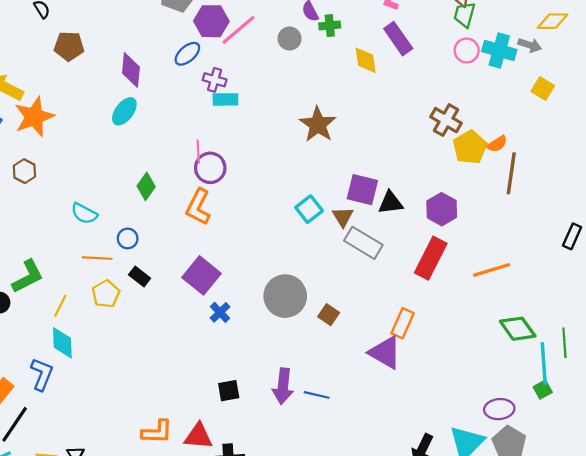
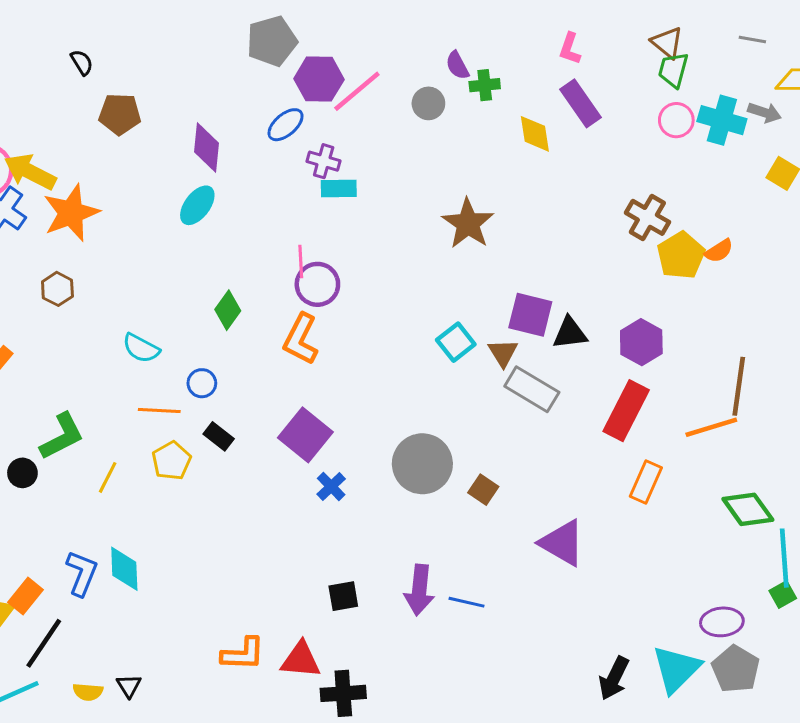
brown line: (511, 173) -> (739, 386), moved
orange rectangle: (403, 323) -> (646, 482), moved
cyan diamond: (62, 343) -> (124, 569), moved

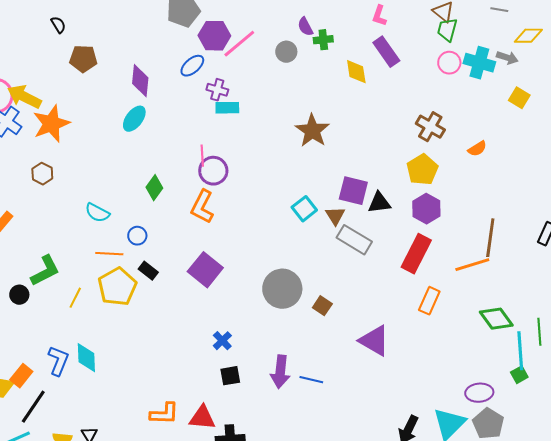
yellow pentagon: (681, 255) -> (422, 170), moved
yellow pentagon: (171, 461) -> (117, 287), size x1.5
blue cross: (331, 487) -> (222, 341), moved

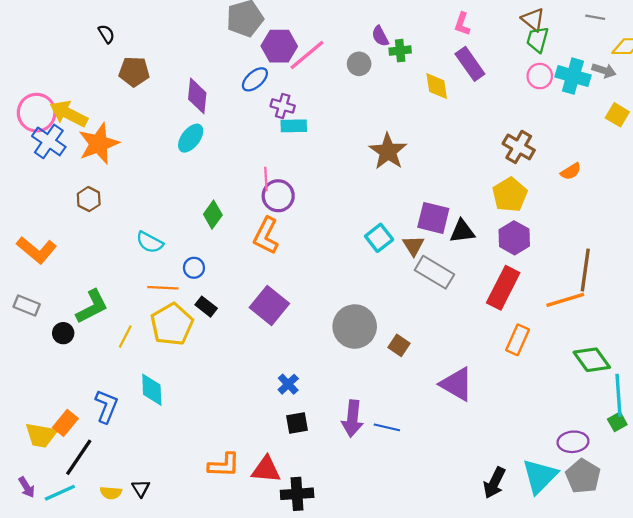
cyan diamond: (86, 358) -> (152, 390), moved

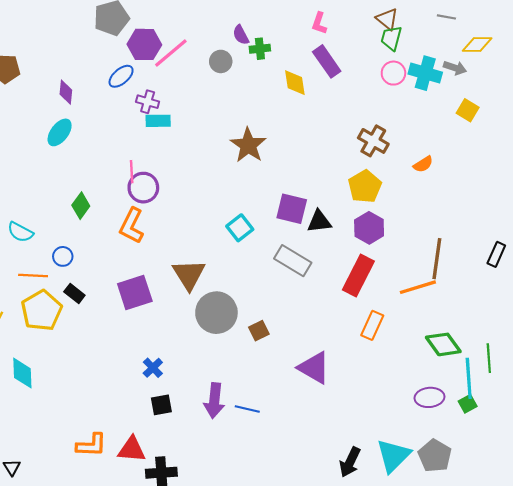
purple diamond: (197, 96) -> (66, 92), size x0.7
brown triangle: (413, 246) -> (189, 274), moved, size x1.6
purple square: (269, 305) -> (135, 292), turned 33
brown square: (399, 345) -> (259, 331), turned 30
purple ellipse: (573, 442) -> (429, 397), moved

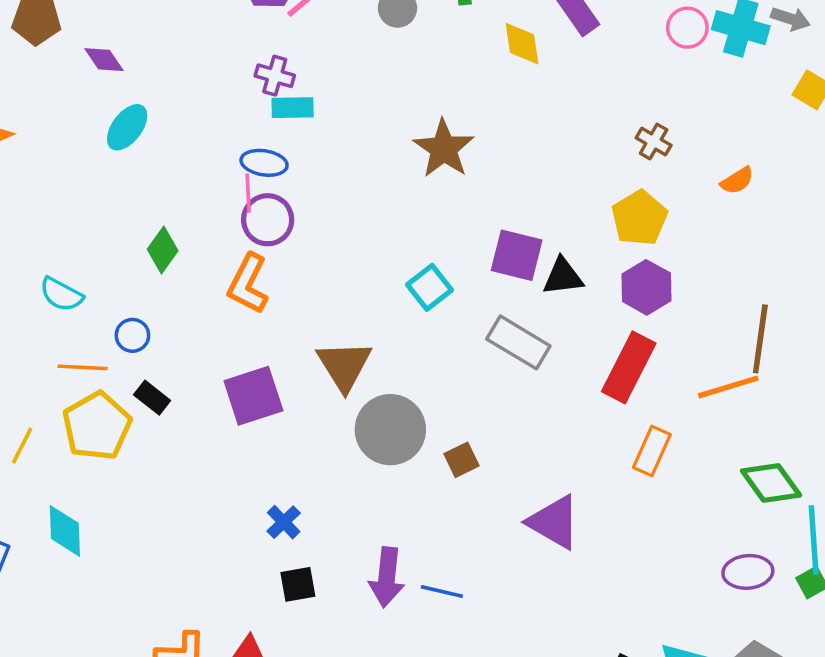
blue ellipse: (121, 76) -> (264, 163), moved, turned 50
purple diamond: (66, 92) -> (104, 60), moved, turned -40
brown cross: (373, 141) -> (654, 141), size x0.7

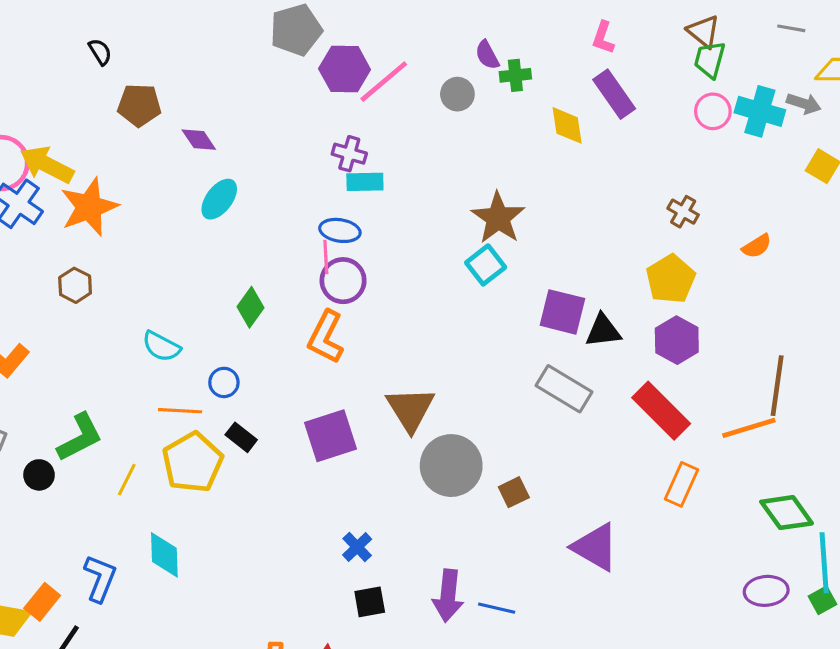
cyan square: (429, 287) -> (486, 265), moved
red rectangle: (629, 367) -> (661, 411), turned -72

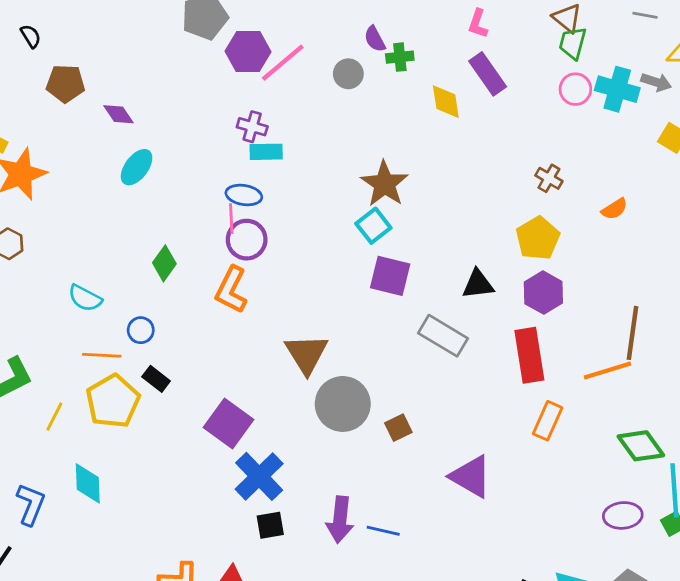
purple square: (562, 312) -> (390, 276), moved
red rectangle: (661, 411) -> (529, 355), turned 36
purple square: (330, 436) -> (229, 423), moved, turned -36
blue cross: (357, 547) -> (259, 476), size x1.8

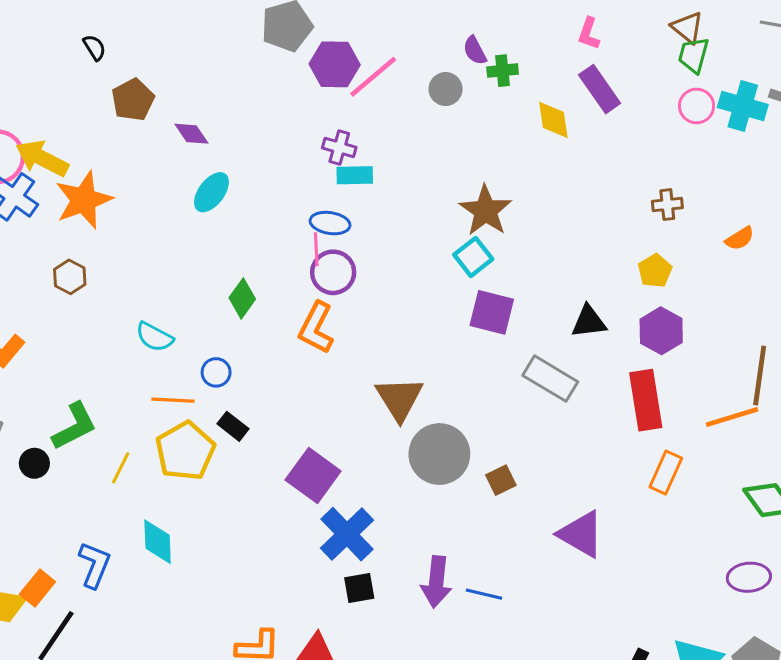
brown pentagon: (65, 84) -> (133, 100), turned -30
brown cross: (549, 178) -> (667, 205), turned -36
yellow pentagon: (538, 238) -> (655, 271), size x0.7

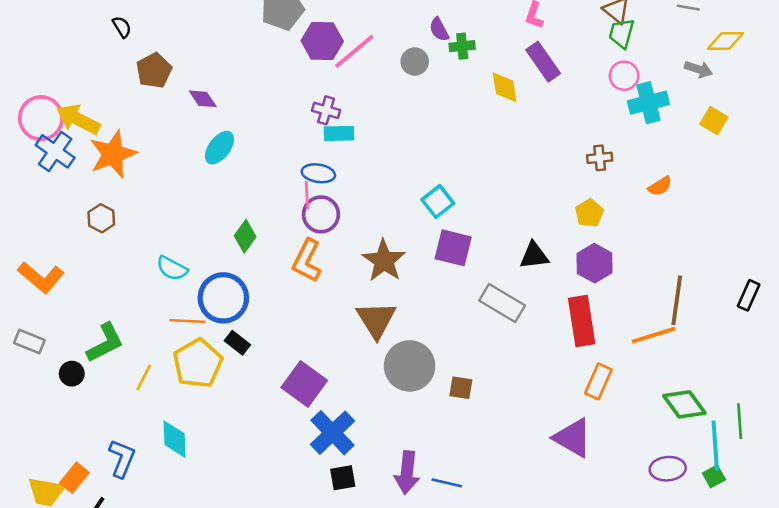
cyan cross: (743, 106) -> (648, 103), moved, turned -30
brown star: (486, 211) -> (384, 261), moved
blue circle: (216, 372) -> (223, 298), size x2.0
brown square: (501, 480) -> (461, 388), turned 35
purple triangle: (581, 534) -> (573, 438), moved

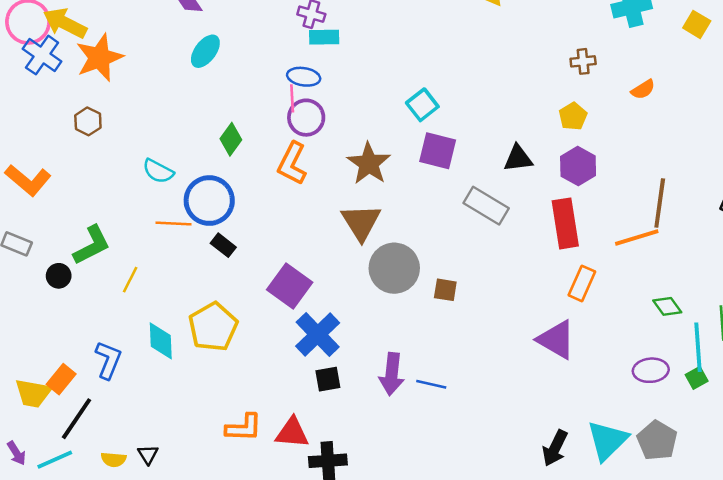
yellow pentagon: (198, 363) -> (213, 327), moved
green diamond: (684, 404) -> (667, 306), size x0.7

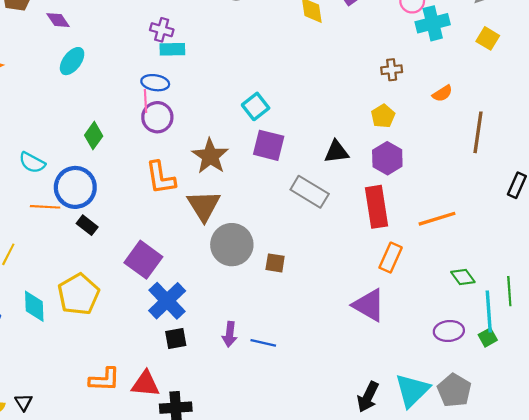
orange L-shape: (292, 163) -> (161, 178), moved, turned -36
brown line: (660, 203) -> (478, 132), moved
purple arrow: (392, 374) -> (230, 334), size x0.7

